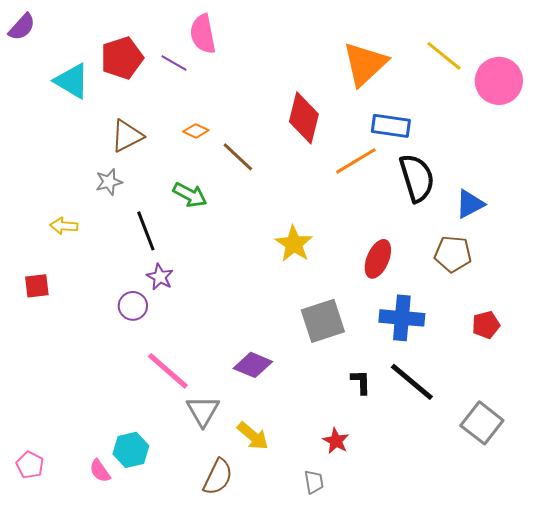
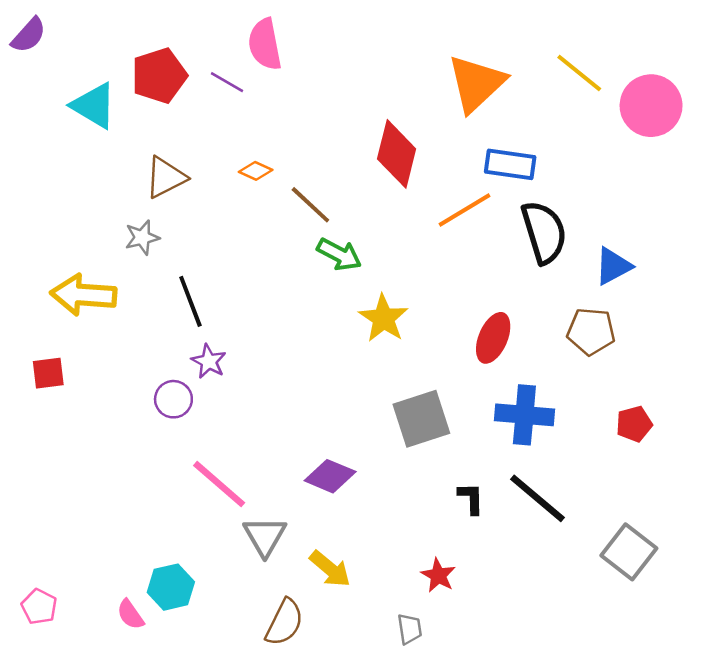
green arrow: (190, 195) -> (339, 254), moved
yellow arrow: (64, 226) -> (83, 295), size x1.8

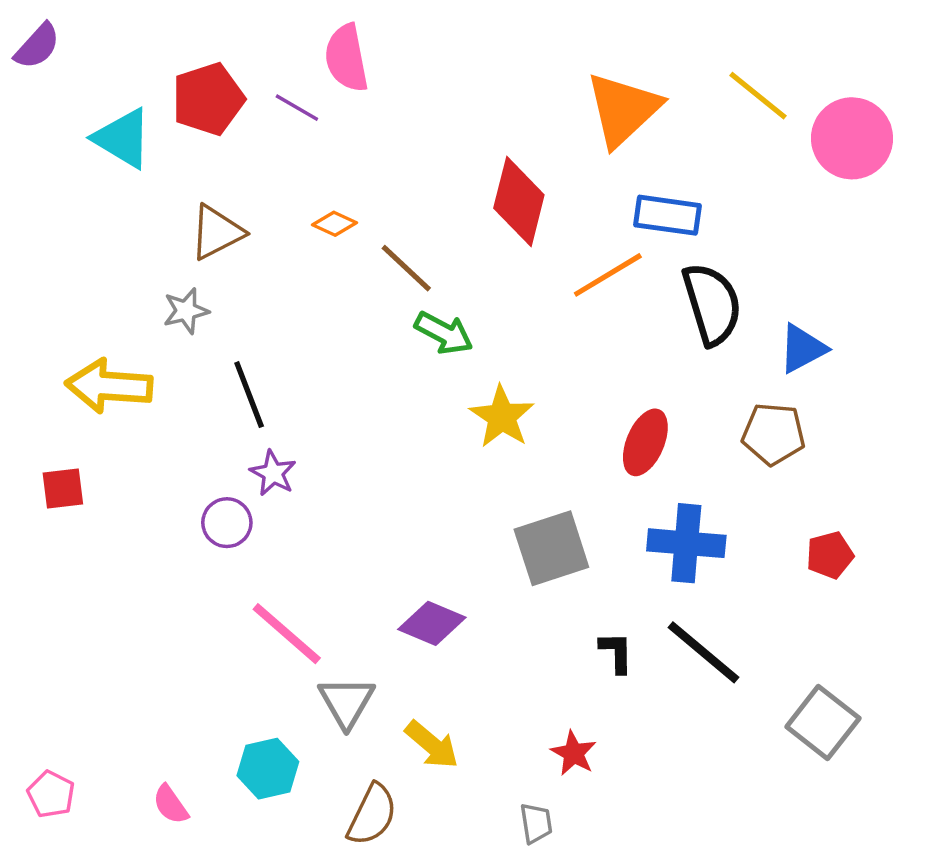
cyan hexagon: (171, 587) -> (268, 769), moved

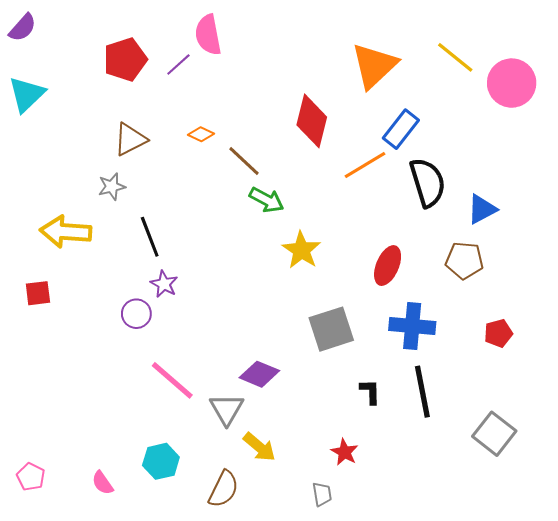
purple line: (297, 108) -> (178, 65), turned -72
cyan triangle: (123, 138) -> (27, 94), moved, turned 45
blue rectangle: (668, 215) -> (401, 129), turned -60
black line: (703, 652) -> (422, 392), turned 39
gray triangle: (346, 702) -> (227, 409), moved

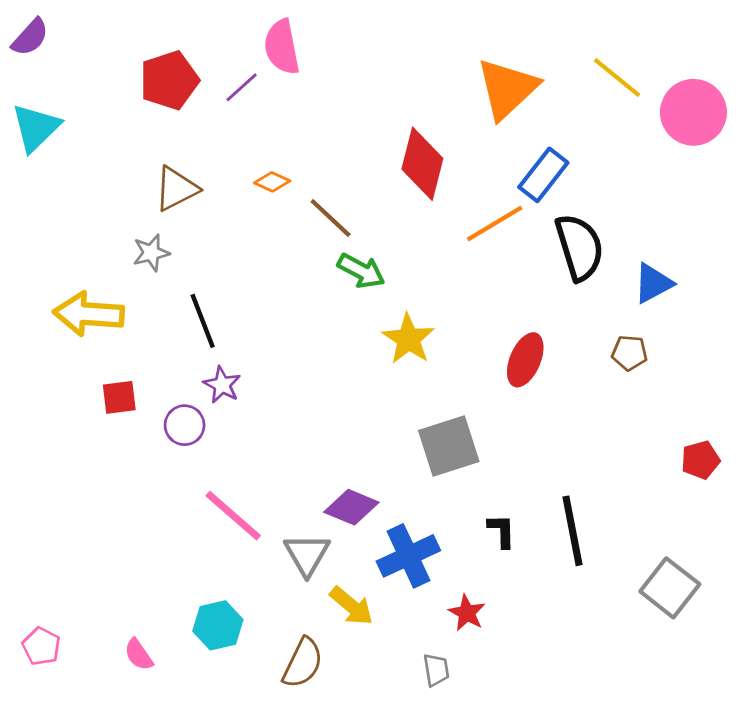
brown pentagon: (464, 260) -> (630, 353), size x0.7
red square: (38, 293) -> (119, 397), moved
blue cross: (412, 326) -> (408, 556), moved, turned -30
red pentagon: (498, 333) -> (700, 460), moved

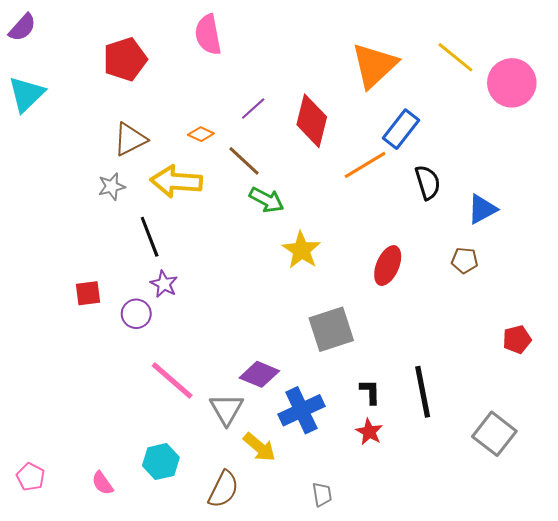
purple line: (242, 87) -> (253, 109), moved
black semicircle: (579, 247) -> (428, 182), size x0.7
yellow arrow: (89, 314) -> (176, 181), moved
red star: (467, 613) -> (369, 432), moved

